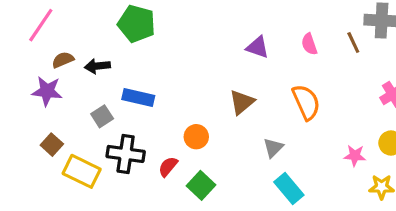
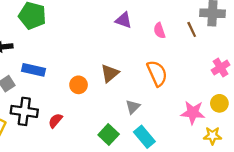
purple triangle: (258, 47) -> (124, 20), moved
orange circle: (196, 137) -> (79, 85), moved
pink star: (355, 156) -> (193, 113), size x1.5
green square: (201, 185) -> (109, 135), moved

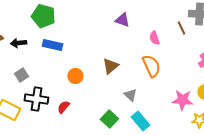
pink semicircle: (159, 31) -> (154, 38), moved
blue rectangle: (33, 70) -> (52, 45), moved
orange circle: (79, 85) -> (75, 76), moved
gray triangle: (133, 107) -> (130, 95), turned -32

